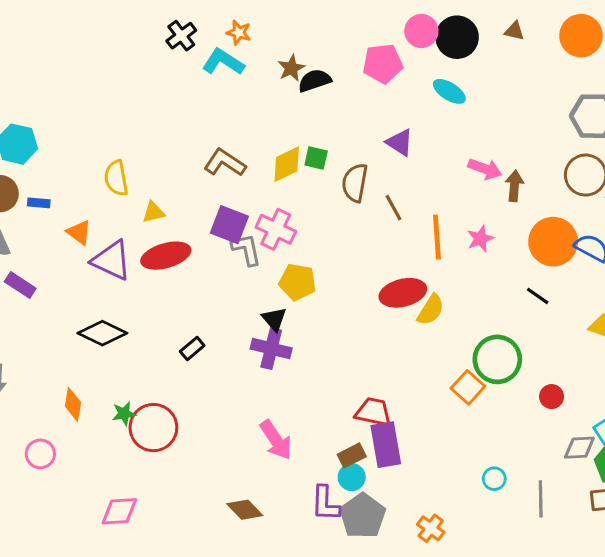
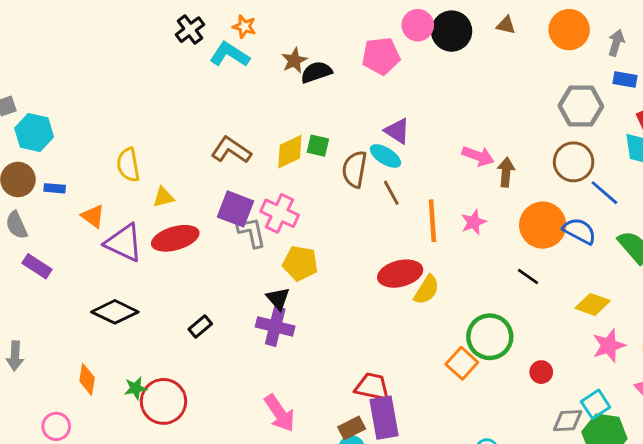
cyan ellipse: (449, 91) -> (385, 156), moved

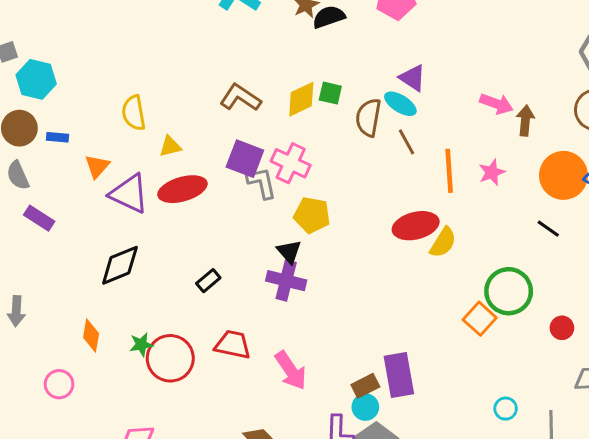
orange triangle: (93, 216) -> (97, 166), turned 35
black diamond: (115, 312) -> (120, 265), turned -48
red trapezoid: (372, 387) -> (233, 345), moved

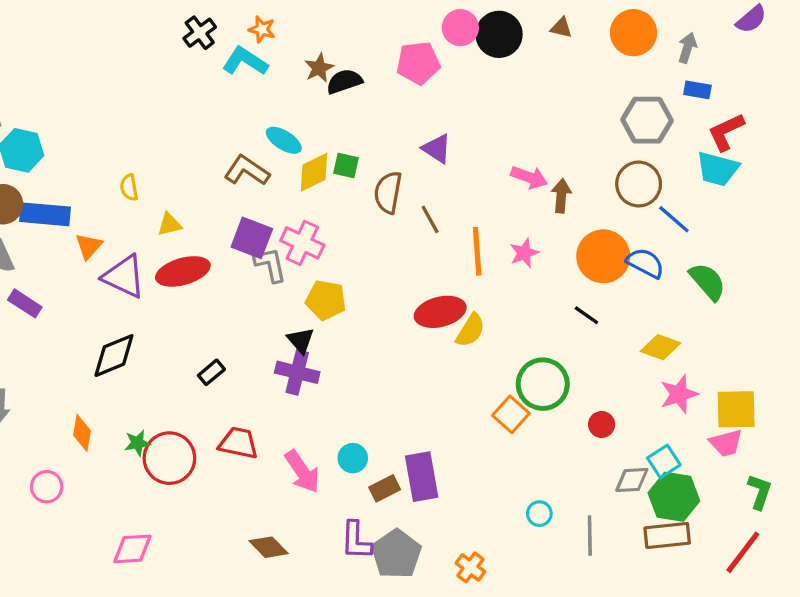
cyan ellipse: (400, 104) -> (284, 140), moved
yellow semicircle: (134, 113) -> (129, 187), size x0.7
blue rectangle: (57, 137) -> (45, 214), size x2.0
cyan circle: (365, 407) -> (353, 458), moved

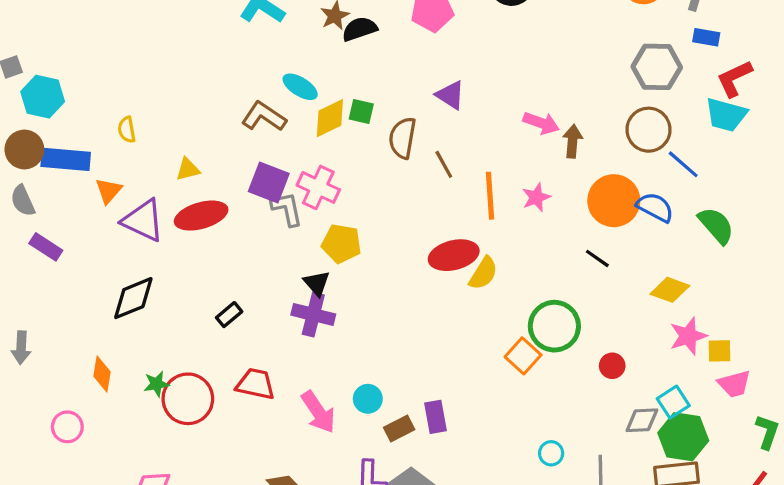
yellow semicircle: (129, 187) -> (127, 130), moved
yellow square: (736, 409) -> (719, 351), moved, size x0.6
purple rectangle: (422, 477) -> (436, 417), size x0.7

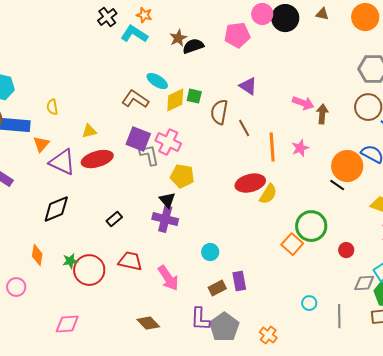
orange circle: (614, 201) -> (347, 166), moved
cyan circle: (368, 399) -> (210, 252), moved

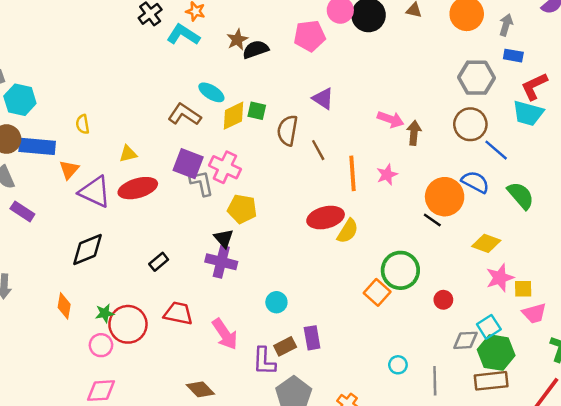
pink circle: (16, 287) -> (101, 345), moved
purple L-shape: (200, 319) -> (264, 361), moved

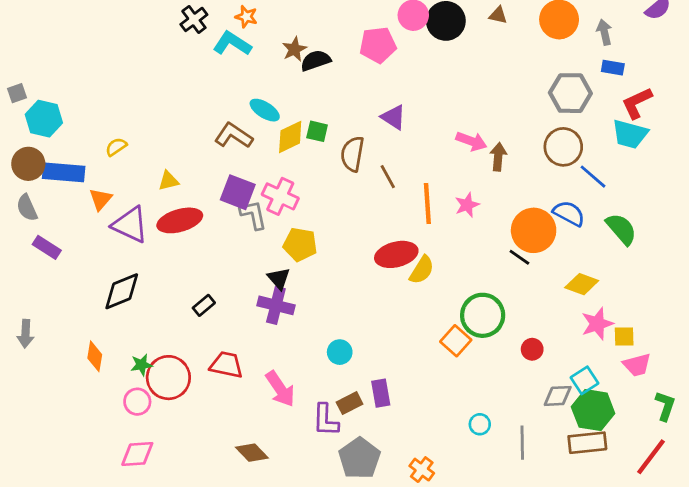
gray arrow: (506, 25) -> (604, 32), turned -30
yellow semicircle: (83, 124) -> (116, 147), turned 66

